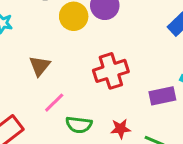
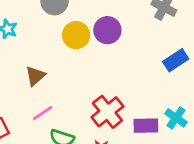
red cross: (111, 71) -> (107, 112), moved, turned -32

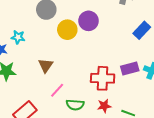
red cross: (107, 112) -> (103, 78), turned -35
purple rectangle: (146, 126) -> (130, 68), moved

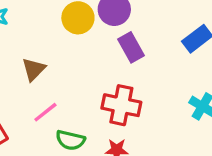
purple rectangle: (130, 68) -> (131, 47), moved, turned 66

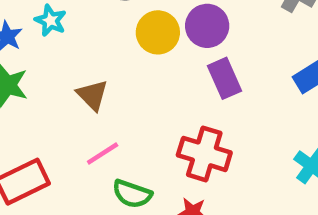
brown triangle: (34, 69) -> (92, 95), turned -35

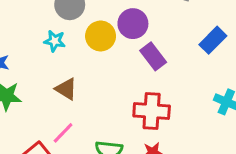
cyan star: (51, 20) -> (55, 41), moved
pink line: (103, 154) -> (63, 133), moved

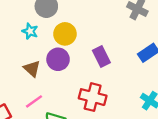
purple circle: (133, 24) -> (58, 59), moved
pink line: (63, 133) -> (34, 101), moved

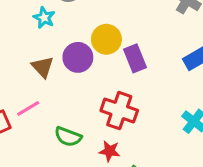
yellow circle: (65, 34) -> (106, 39), moved
pink line: (34, 101) -> (28, 108), moved

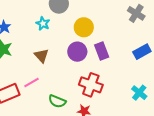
yellow circle: (106, 39) -> (84, 27), moved
purple circle: (78, 57) -> (77, 52), moved

